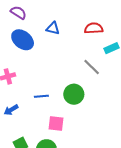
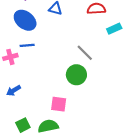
gray line: (92, 67) -> (85, 53), moved
blue line: (41, 96) -> (27, 45), moved

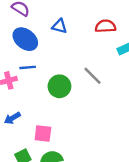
green circle: (76, 75) -> (59, 86), moved
pink square: (59, 104) -> (43, 133), moved

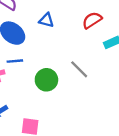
red semicircle: (105, 26) -> (92, 20), turned -30

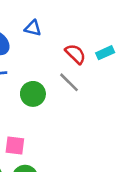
red semicircle: (92, 20) -> (75, 54), moved, turned 78

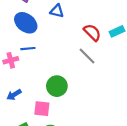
green circle: (33, 94) -> (57, 86), moved

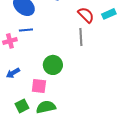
gray line: (87, 56) -> (81, 37), turned 42

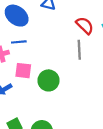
pink square: (39, 86) -> (23, 71), moved

